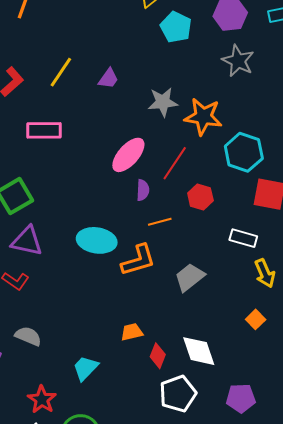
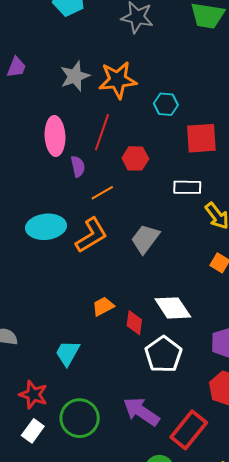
cyan hexagon: (244, 152) -> (166, 104), size x0.6
pink ellipse: (128, 155) -> (55, 136), turned -30

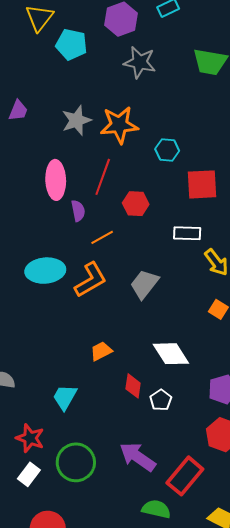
red diamond: (134, 323) -> (133, 386), moved
white pentagon: (163, 354) -> (161, 400), size x0.6

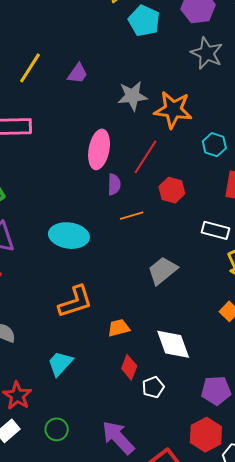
orange L-shape: (91, 280) -> (75, 302), moved
orange trapezoid: (101, 351) -> (119, 328), moved
green circle: (76, 462) -> (57, 429), size x0.6

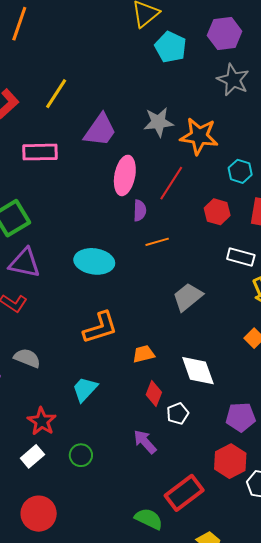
purple trapezoid: (78, 73) -> (100, 130), moved, size x1.6
red hexagon: (172, 190) -> (217, 212), moved
purple arrow: (118, 438) -> (145, 442), moved, size x0.7

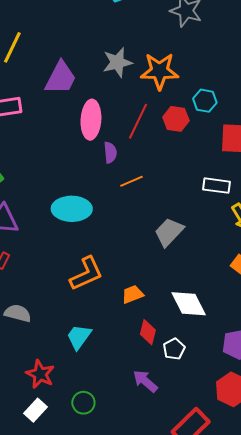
red hexagon: (217, 212) -> (176, 119), moved

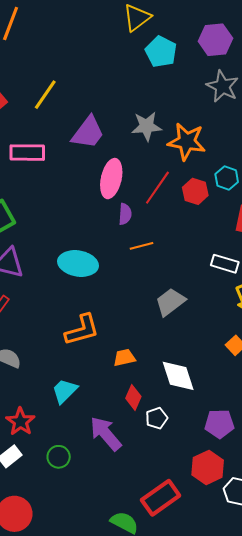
purple arrow: (145, 381) -> (106, 434), moved, size x1.4

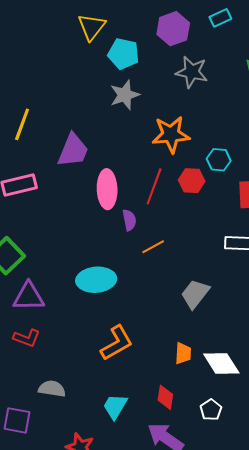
gray star: (147, 126) -> (125, 95), moved
orange trapezoid: (124, 358) -> (183, 353), moved, turned 120
red diamond: (133, 397) -> (165, 397), moved

